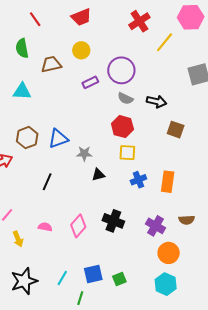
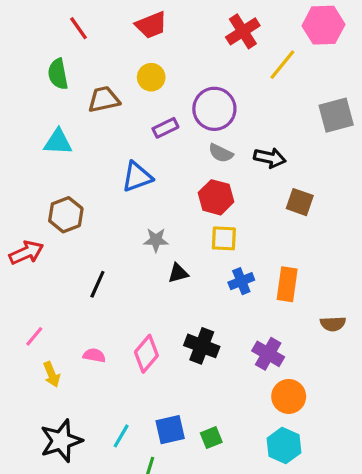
blue triangle: (58, 139) -> (137, 177), moved
brown semicircle: (187, 220) -> (333, 324), moved

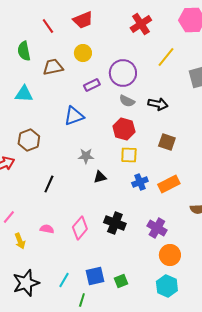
red line: (78, 28) -> (48, 26), moved
yellow line: (282, 65) -> (166, 57), moved
brown square: (300, 202) -> (167, 142), moved
orange rectangle: (287, 284) -> (169, 184), turned 55

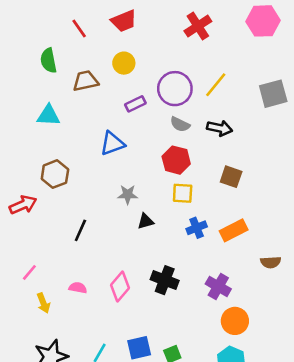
yellow line: (166, 57) -> (216, 85), moved

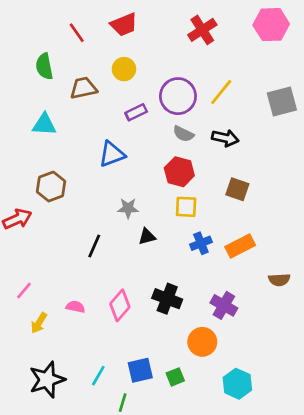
black line: (80, 230) -> (94, 246), moved
yellow arrow: (43, 303) -> (39, 323), turned 54
orange circle: (235, 321) -> (202, 342), moved

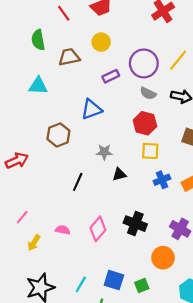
brown hexagon: (51, 187) -> (58, 135), moved
blue square: (140, 370) -> (114, 280), turned 30

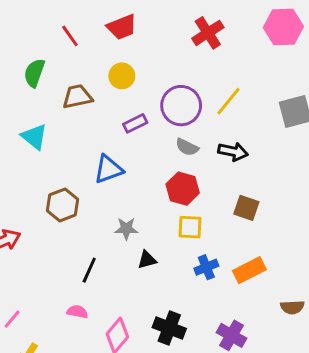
green semicircle: (38, 40) -> (34, 73), turned 30
cyan triangle: (38, 86) -> (34, 137), turned 36
pink semicircle: (63, 230) -> (77, 312), moved

